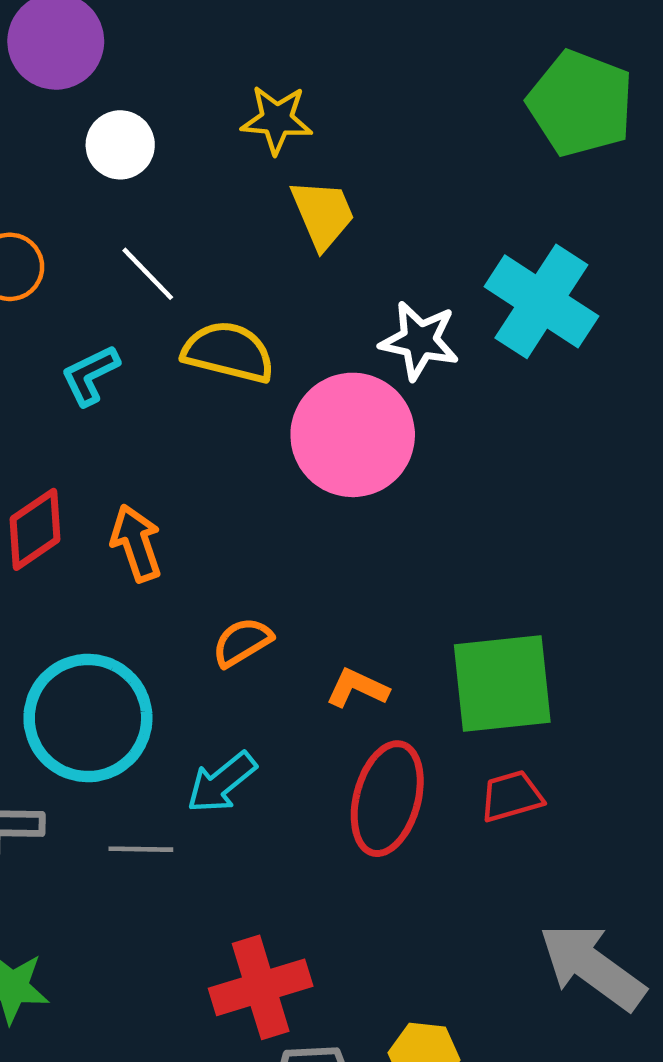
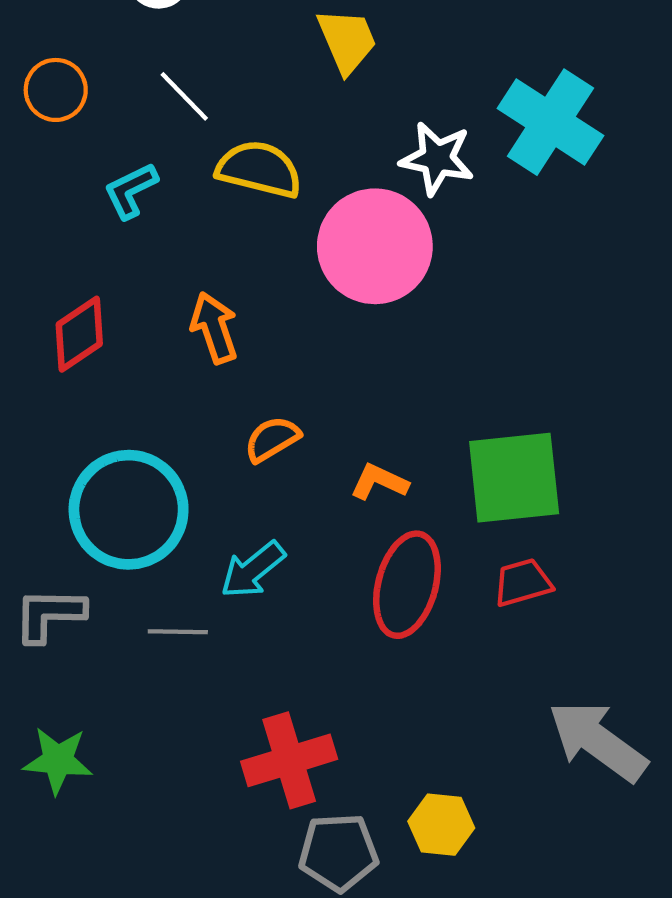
orange arrow: (136, 543) -> (214, 328), moved

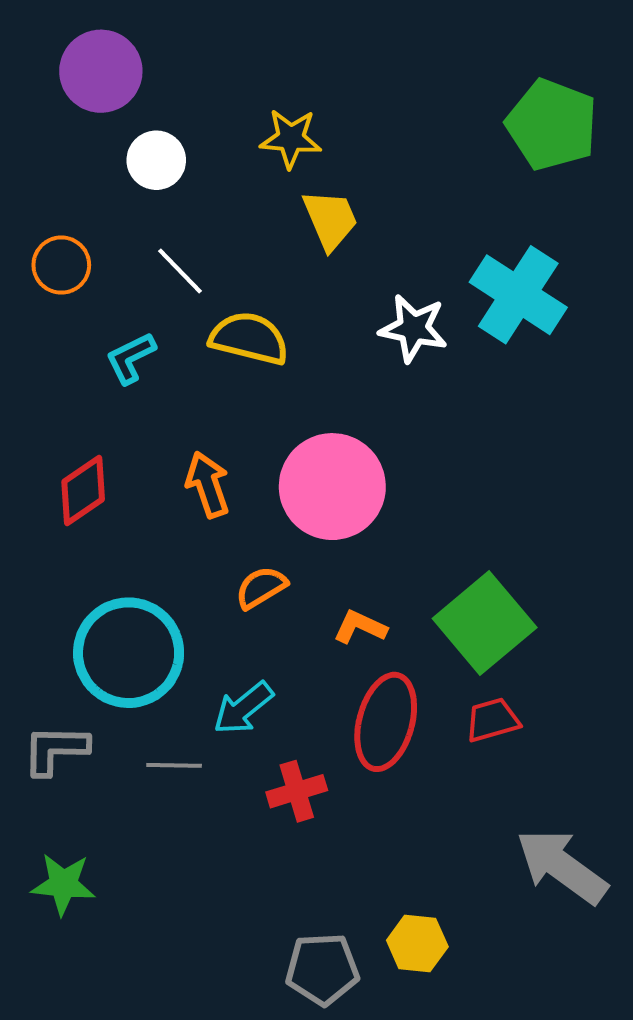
pink circle: (375, 246) -> (332, 487), moved
green square: (514, 478) -> (485, 623), turned -34
red cross: (289, 760) -> (297, 791), moved, size x0.7

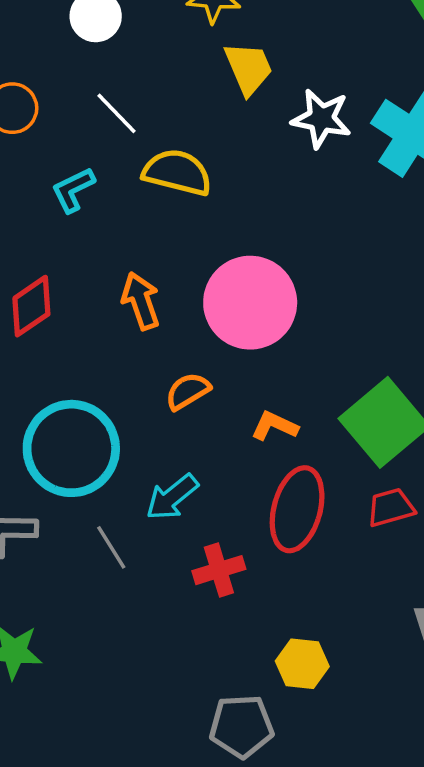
white star: (413, 328) -> (321, 119), moved
gray line: (174, 765) -> (111, 547), turned 57
yellow hexagon: (417, 943) -> (302, 664), moved

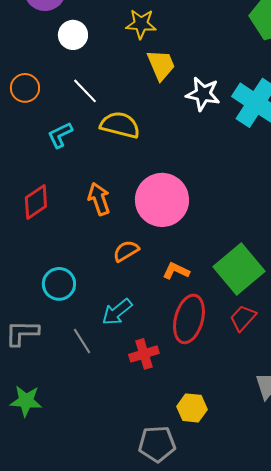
cyan circle: (71, 448) -> (59, 284), size x0.6
red trapezoid: (391, 508) -> (243, 318), turned -32

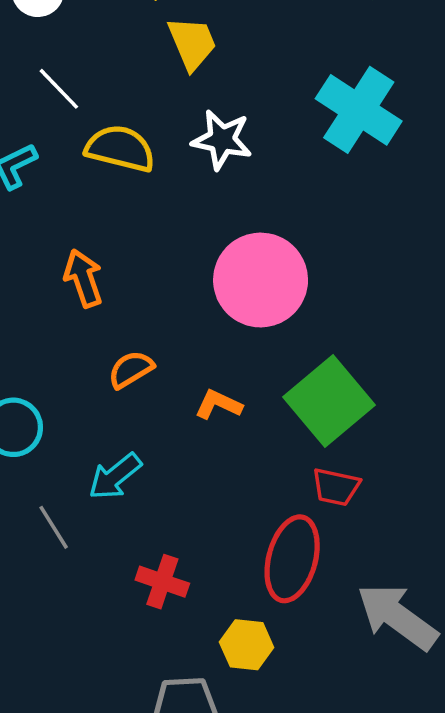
white star: (203, 94) -> (222, 140), moved
pink circle: (162, 200) -> (261, 280), moved
red trapezoid: (243, 318) -> (336, 487), turned -120
red ellipse: (189, 319) -> (292, 559), moved
red cross: (144, 354) -> (162, 582), moved, turned 36

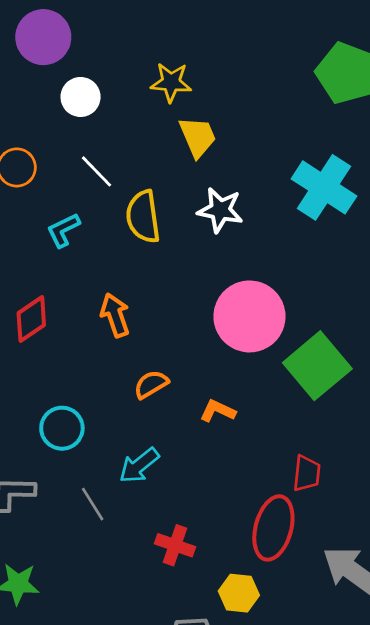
yellow semicircle: (120, 148) -> (143, 217), turned -112
green square: (329, 401) -> (317, 366), moved
red trapezoid: (336, 487) -> (307, 473), turned -96

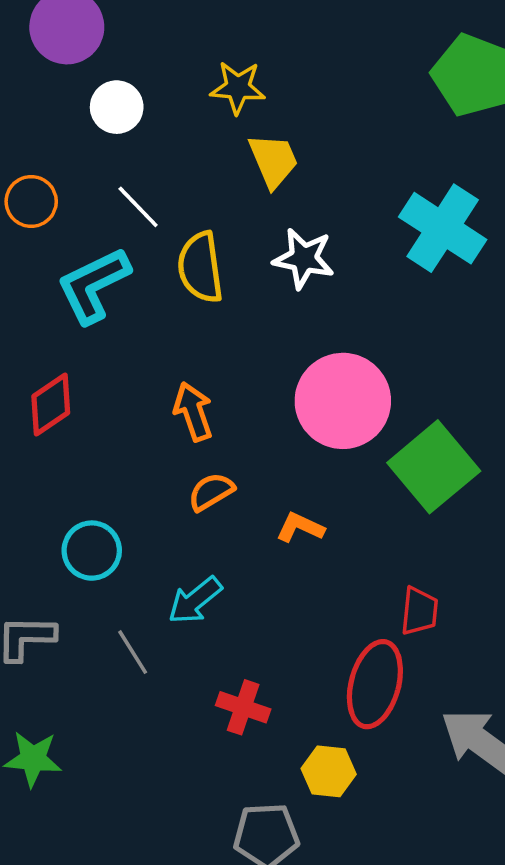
cyan L-shape: (63, 230) -> (94, 285), size x1.6
orange arrow: (115, 315) -> (193, 412), moved

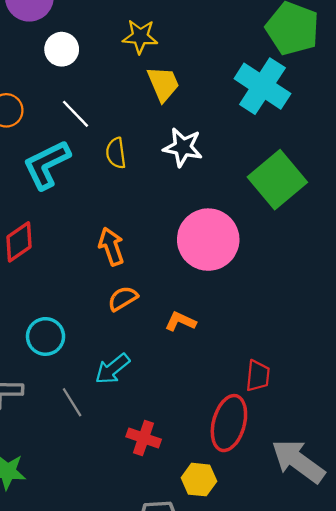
cyan cross: (443, 228) -> (262, 86), moved
yellow semicircle: (200, 267) -> (116, 153), size x0.7
green square: (434, 467) -> (277, 180), moved

